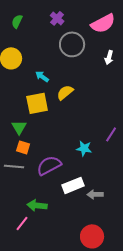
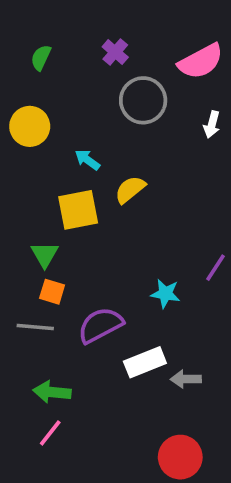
green arrow: (37, 205) -> (52, 392), moved

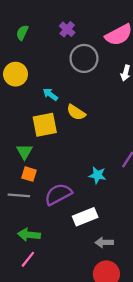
yellow semicircle: (130, 190) -> (76, 112), turned -108
gray arrow: (186, 379) -> (104, 243), moved

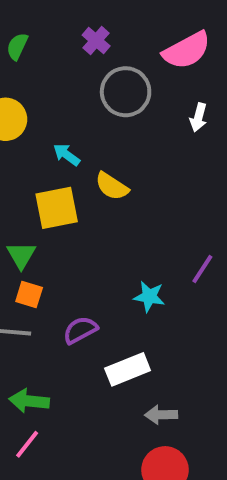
purple semicircle: (58, 194) -> (80, 330), size x0.7

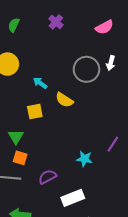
pink semicircle: (187, 50) -> (104, 27), size x0.7
gray circle: (126, 92) -> (86, 69), moved
yellow square: (57, 208) -> (35, 111), size x0.7

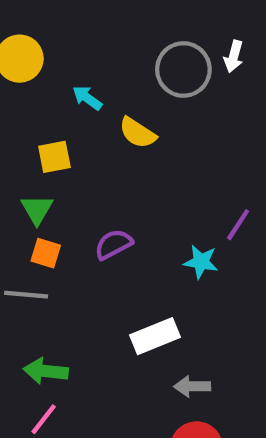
yellow square: (35, 111) -> (54, 157), moved
cyan star: (84, 159) -> (201, 262), moved
purple semicircle: (47, 177) -> (113, 244), moved

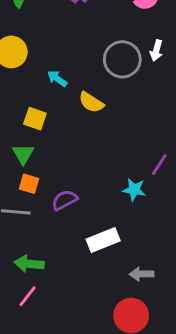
yellow square: (54, 157) -> (35, 119), turned 30
purple semicircle: (113, 244) -> (65, 200), moved
gray arrow: (192, 386) -> (142, 274), moved

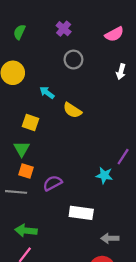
gray circle: (122, 59) -> (73, 60), moved, size x0.7
white rectangle: (103, 240) -> (81, 213), turned 30

